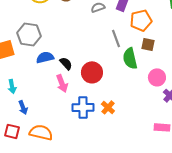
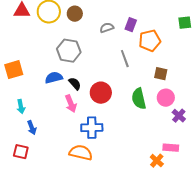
gray hexagon: (29, 34) -> (69, 51), moved
brown square: (148, 44) -> (161, 74), moved
green semicircle: (130, 58) -> (139, 99), moved
orange cross: (108, 107) -> (157, 161), moved
orange semicircle: (41, 132) -> (81, 153), moved

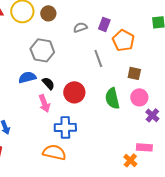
orange pentagon: (150, 41) -> (123, 40), turned -30

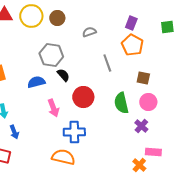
purple rectangle: (104, 24) -> (131, 23), moved
black semicircle: (48, 83) -> (63, 75), moved
purple cross: (152, 115) -> (141, 126), moved

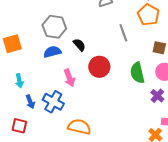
gray hexagon: (51, 55) -> (54, 27), moved
blue cross: (74, 132) -> (53, 102), moved, turned 30

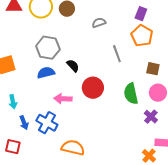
pink arrow: (69, 78) -> (63, 99), turned 114

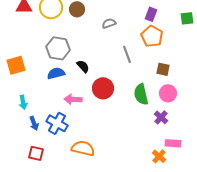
red square: (13, 147) -> (36, 153), moved

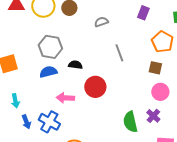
orange pentagon: (152, 36) -> (162, 42), moved
black semicircle: (83, 66) -> (75, 65), turned -40
green semicircle: (141, 94) -> (130, 122), moved

